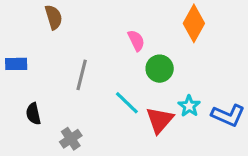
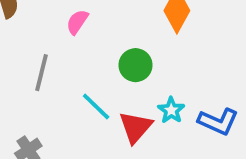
pink semicircle: (136, 41) -> (77, 22), moved, turned -120

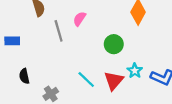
gray line: (42, 73) -> (59, 31), moved, turned -30
cyan line: (96, 106) -> (86, 79), moved

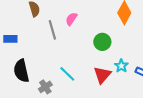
black semicircle: (24, 76) -> (21, 71), size x1.6
cyan line: (86, 79) -> (67, 74), moved

